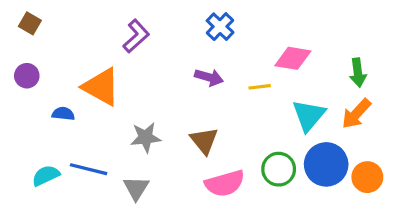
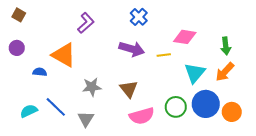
purple arrow: (209, 77) -> (132, 49), size x1.4
blue line: (89, 169) -> (56, 107), turned 30

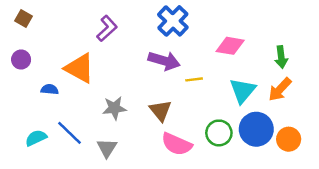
blue cross: (139, 17) -> (173, 21), size x1.4
yellow line: (164, 55) -> (194, 79), moved
pink semicircle: (142, 116) -> (177, 144), turned 40

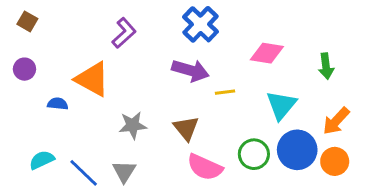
orange arrow: (280, 89) -> (336, 121), moved
blue line: (70, 133) -> (84, 173), moved

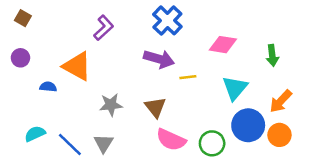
green circle: (254, 154) -> (212, 143), moved

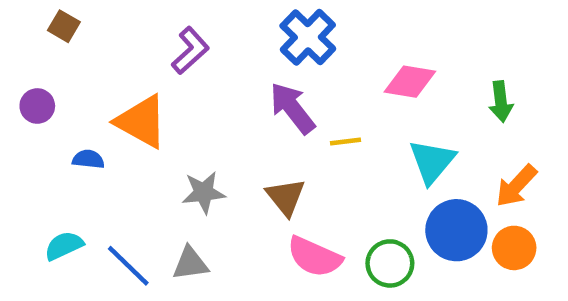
brown square: (23, 18) -> (64, 26), moved
purple arrow: (159, 59) -> (292, 108), turned -144
gray triangle: (104, 143) -> (190, 263), turned 50

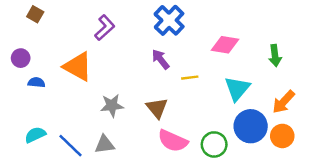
purple arrow: (292, 108) -> (161, 59), size x0.7
blue semicircle: (88, 159) -> (36, 82), moved

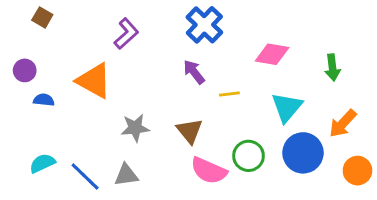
orange circle: (282, 136) -> (357, 171), moved
green circle: (214, 144) -> (249, 156), moved

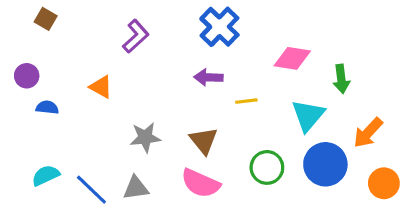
green arrow: (332, 67) -> (341, 79), moved
purple arrow: (194, 72) -> (208, 77), turned -50
orange triangle: (94, 81) -> (101, 87), size x0.6
pink semicircle: (209, 171) -> (201, 183), moved

